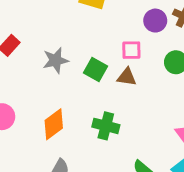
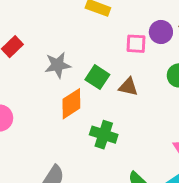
pink square: (131, 50) -> (136, 44), moved
orange diamond: (54, 124) -> (71, 104), moved

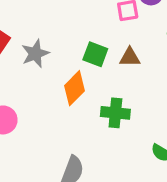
gray star: (58, 65) -> (35, 54), moved

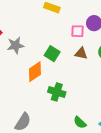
brown triangle: (130, 57) -> (81, 53), moved

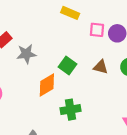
pink square: (77, 31) -> (97, 30), moved
green cross: (57, 92) -> (70, 110), turned -30

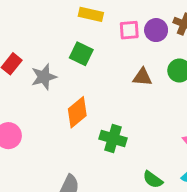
green square: (68, 66) -> (81, 54), moved
green cross: (70, 110) -> (113, 139), turned 36

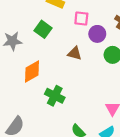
purple circle: (156, 30) -> (97, 34), moved
brown triangle: (142, 77) -> (75, 53), moved

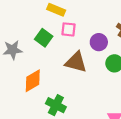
pink square: (81, 18) -> (69, 29), moved
brown triangle: (75, 53) -> (76, 62), size x1.5

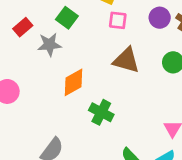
green square: (44, 38) -> (67, 18), moved
purple circle: (99, 42) -> (160, 18), moved

